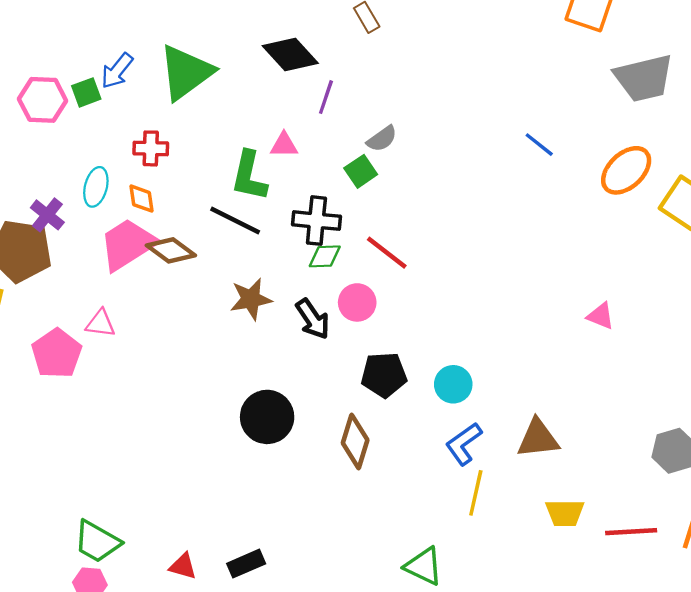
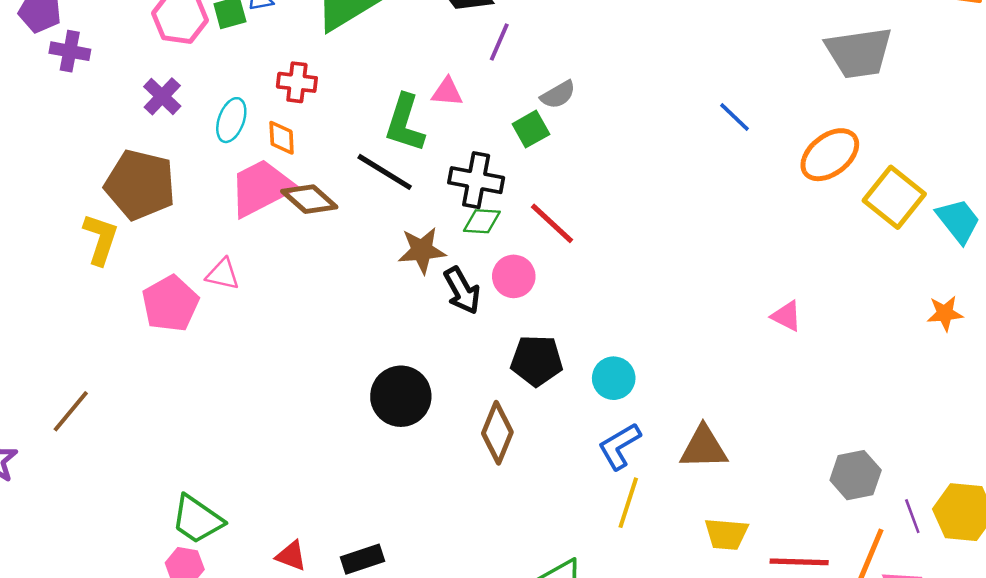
purple cross: (47, 215) -> (162, 96), moved
brown star: (251, 299) -> (422, 250), moved

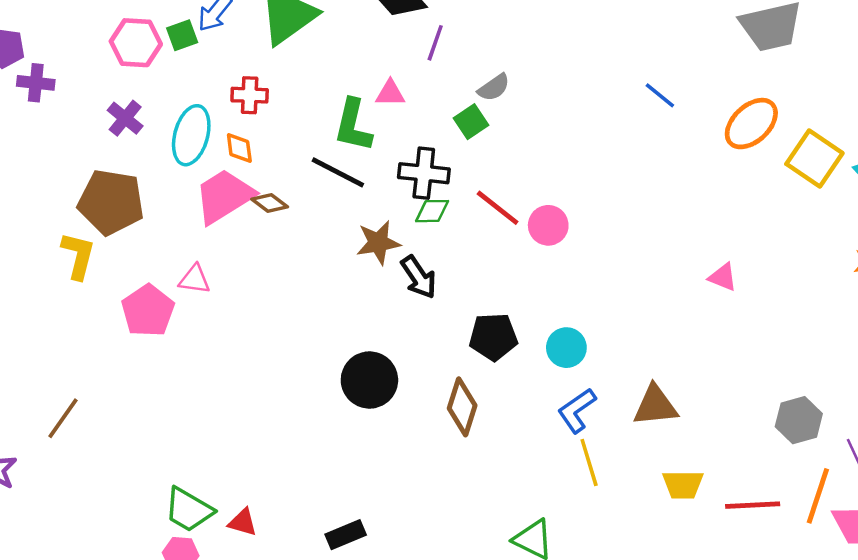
cyan ellipse: (231, 120) -> (191, 135), size x1.4
brown diamond: (309, 199) -> (270, 203), size x0.7
pink circle: (514, 276) -> (548, 225), moved
yellow line: (628, 503) -> (589, 463), turned -30
red triangle: (291, 556) -> (243, 522), moved

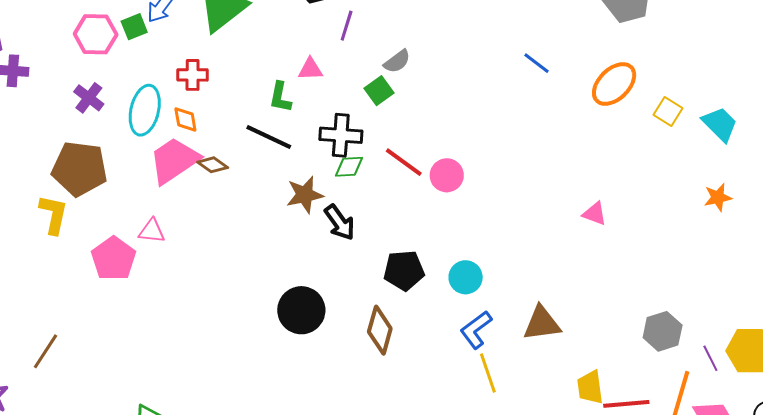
green L-shape: (353, 125) -> (280, 97), size x0.7
yellow square: (814, 159) -> (668, 112), size x0.6
yellow trapezoid: (683, 485) -> (590, 387), moved, turned 84

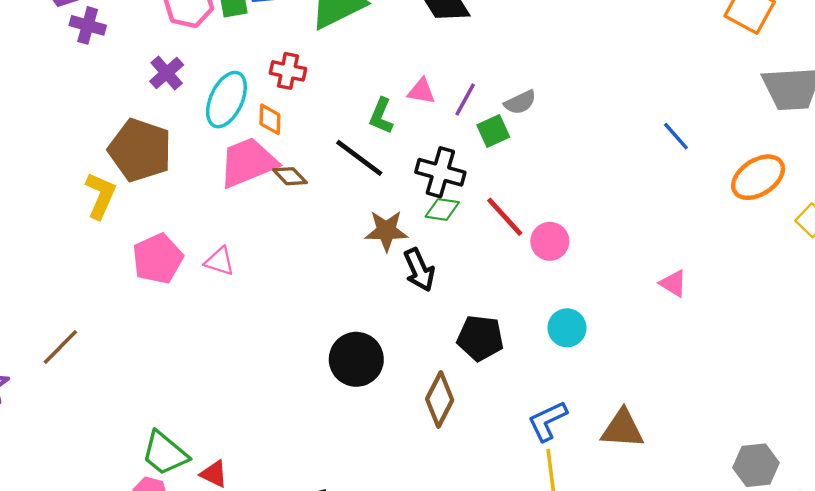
purple line: (347, 26) -> (465, 100), moved
pink triangle: (595, 214) -> (673, 283), moved
pink triangle: (152, 231) -> (220, 261), moved
cyan circle: (466, 277) -> (567, 328), moved

